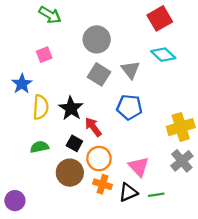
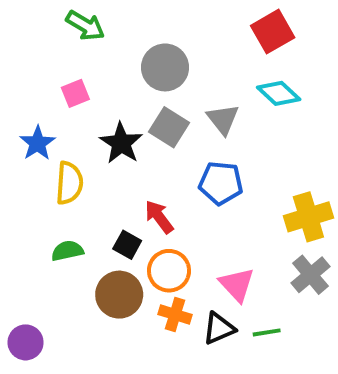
black star: (71, 108) -> (121, 143), moved

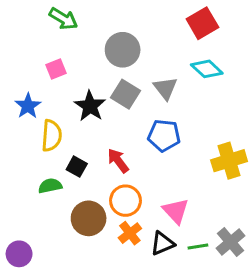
black square: (127, 245) -> (77, 167), moved
gray cross: (310, 275) -> (230, 242), moved
orange cross: (175, 315) -> (130, 233), turned 35

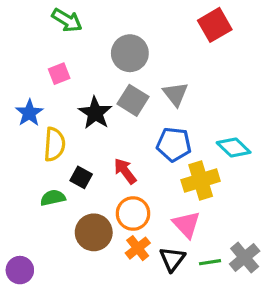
cyan diamond: (207, 69) -> (234, 148), moved
yellow cross: (229, 161) -> (201, 181), moved
black triangle: (162, 243) -> (172, 259), turned -30

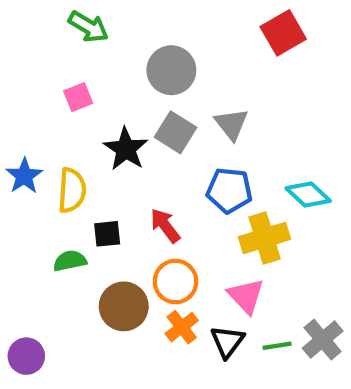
blue star: (29, 113) -> (24, 176), moved
black square: (81, 177) -> (107, 234), turned -35

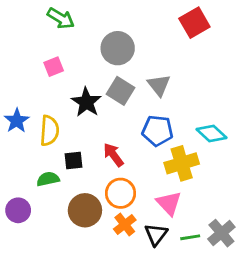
purple circle: (26, 356) -> (18, 210), moved

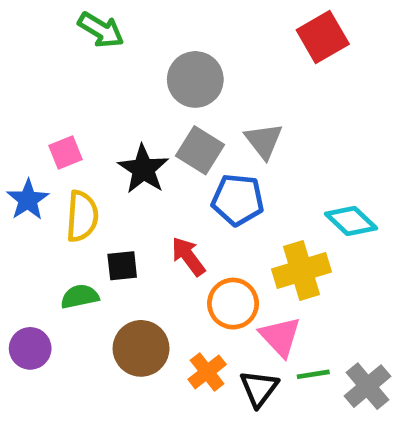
pink square: (54, 67) -> (66, 153), moved
blue pentagon: (157, 131) -> (238, 200), moved
orange circle: (120, 193) -> (233, 304), moved
green line: (190, 237) -> (313, 374), moved

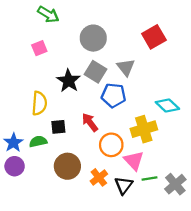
red square: (323, 37) -> (154, 37), moved
pink square: (66, 153) -> (39, 48), moved
blue star: (28, 200) -> (13, 143), moved

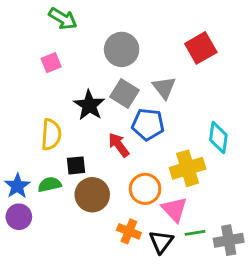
cyan diamond: (167, 106) -> (218, 138), turned 55
red arrow: (90, 122) -> (119, 145), moved
brown circle: (67, 166) -> (92, 195), moved
orange cross: (99, 177) -> (129, 231), turned -30
gray cross: (175, 184) -> (229, 240), turned 30

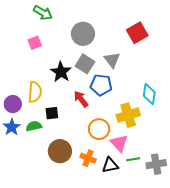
brown circle: (92, 195) -> (60, 151), moved
purple circle: (19, 217) -> (13, 104), moved
black triangle: (161, 242) -> (110, 165), turned 42

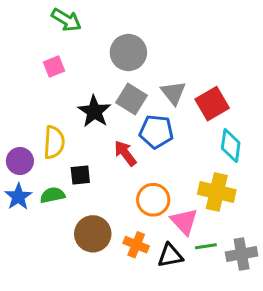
red square: (137, 33) -> (212, 104), moved
yellow cross: (128, 115) -> (217, 192), moved, turned 30

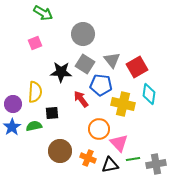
black star: (94, 111) -> (61, 72), turned -30
yellow cross: (217, 192) -> (123, 104), moved

